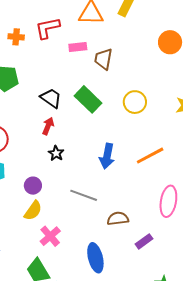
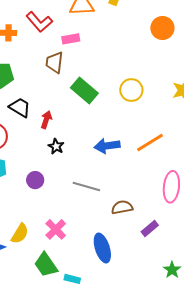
red L-shape: (47, 28) -> (39, 22), turned -116
brown trapezoid: (103, 59) -> (54, 62), moved
black trapezoid: (51, 98) -> (20, 108), moved
blue arrow: (107, 156) -> (107, 146), turned 75
yellow semicircle: (33, 211) -> (20, 234), moved

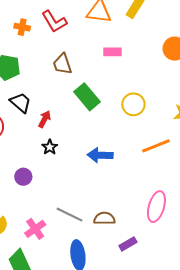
pink rectangle: (71, 39) -> (113, 52), moved
brown trapezoid: (54, 62) -> (62, 64), turned -35
orange line: (150, 142) -> (156, 146), moved
gray line: (86, 186) -> (70, 215), moved

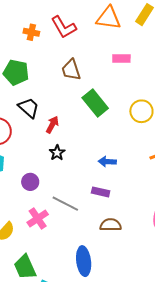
blue arrow: (100, 155) -> (107, 162), size x0.7
gray line: (70, 215) -> (65, 204), moved
pink cross: (35, 229) -> (38, 218), moved
purple rectangle: (128, 244) -> (101, 192), moved, turned 42

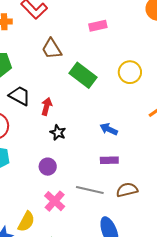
blue arrow: (107, 162) -> (109, 129), turned 36
purple circle: (30, 182) -> (48, 167), moved
gray line: (65, 204) -> (90, 190), moved

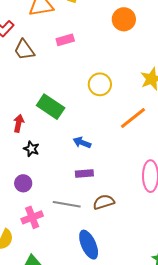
brown trapezoid: (52, 49) -> (24, 50), moved
green rectangle: (83, 75) -> (51, 107), moved
pink cross: (55, 201) -> (32, 217), turned 30

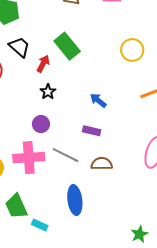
green rectangle: (51, 107) -> (67, 46), moved
purple circle: (23, 183) -> (41, 124), moved
pink cross: (32, 217) -> (29, 158), size x1.4

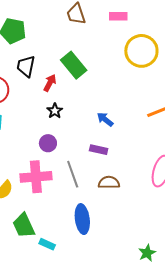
black trapezoid: (19, 47) -> (26, 66), turned -120
yellow circle: (132, 50) -> (141, 51), moved, size x1.4
gray line: (66, 155) -> (73, 174), turned 44

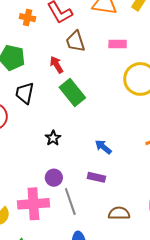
red arrow: (50, 83) -> (57, 65), moved, turned -60
purple circle: (48, 143) -> (54, 178), moved
brown semicircle: (109, 183) -> (119, 213), moved

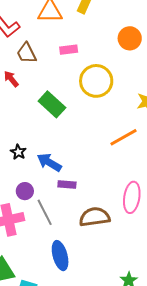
green rectangle: (72, 93) -> (52, 104), moved
blue arrow: (103, 147) -> (49, 162), moved, size x1.4
brown semicircle: (119, 213) -> (95, 217), size x1.4

